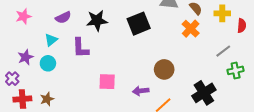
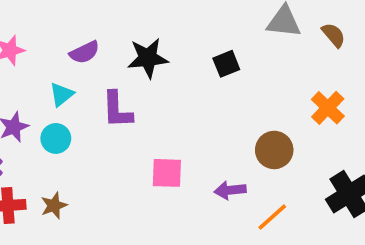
black square: (139, 24) -> (226, 64), size x0.6
orange cross: (191, 29) -> (328, 108), moved

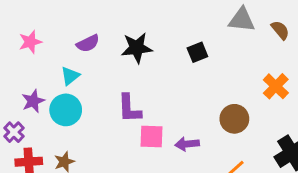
purple L-shape: (117, 110) -> (129, 108), moved
cyan circle: (56, 138) -> (66, 110), size x1.4
purple arrow: (230, 190) -> (187, 144), moved

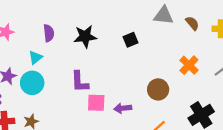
purple semicircle: (88, 43) -> (49, 33), turned -70

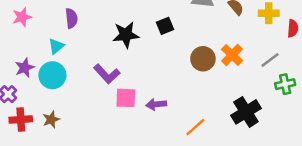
black star: (85, 36) -> (126, 35), moved
purple L-shape: (80, 82) -> (107, 74), turned -40
brown circle: (158, 89) -> (203, 59), moved

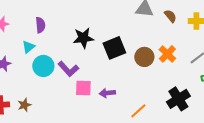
black square: (165, 26) -> (114, 48), moved, size x1.6
cyan circle: (52, 75) -> (43, 66), moved

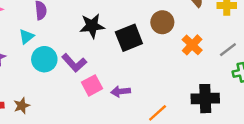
brown circle: (144, 57) -> (162, 22), moved
pink square: (83, 88) -> (92, 85), turned -30
black cross: (178, 99) -> (205, 99), turned 30

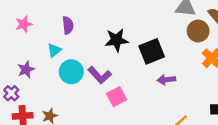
brown circle: (162, 22) -> (198, 31), moved
purple arrow: (121, 91) -> (166, 80), moved

